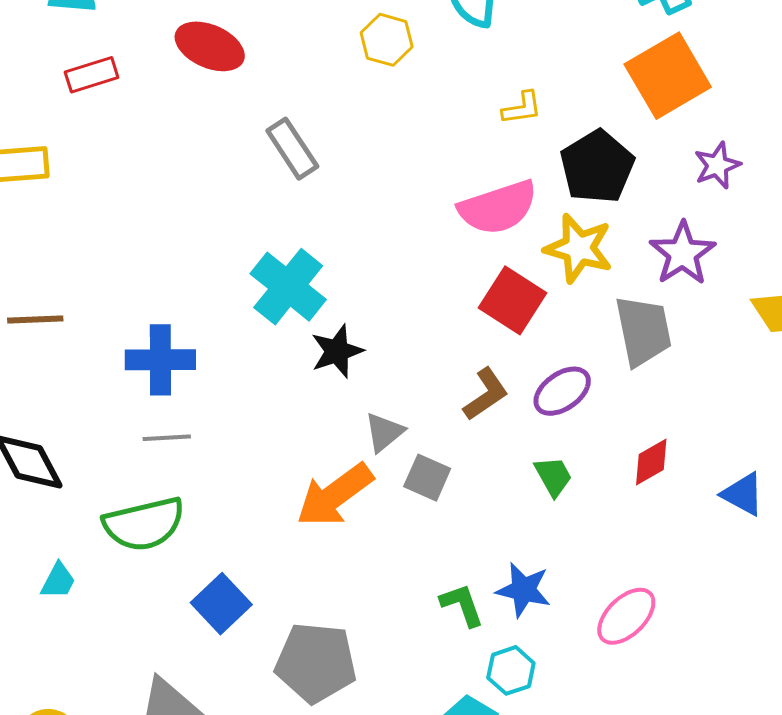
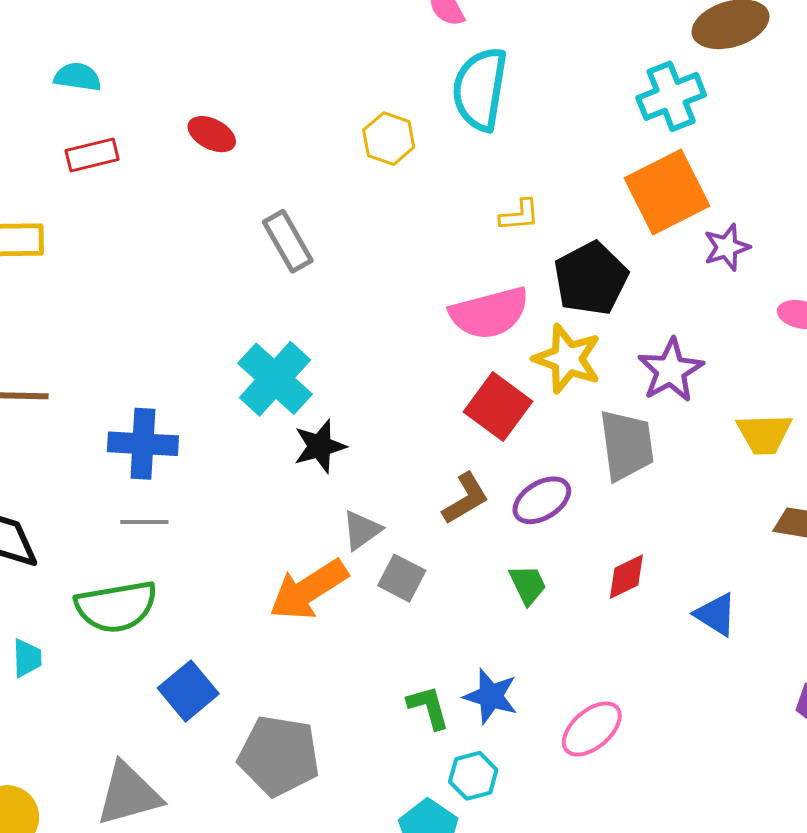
red ellipse: (210, 46) -> (212, 134), size x0.7
purple star: (717, 165) -> (727, 247), moved
cyan trapezoid: (58, 581) -> (27, 658), turned -33

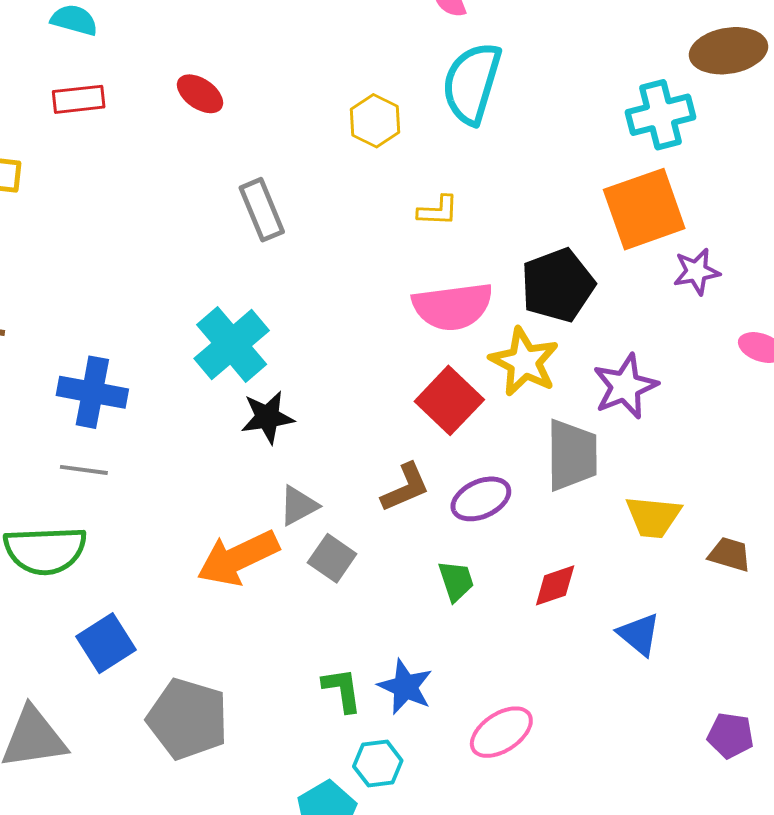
yellow L-shape: (519, 215) -> (438, 211), moved
yellow trapezoid: (764, 434) -> (653, 517), moved

